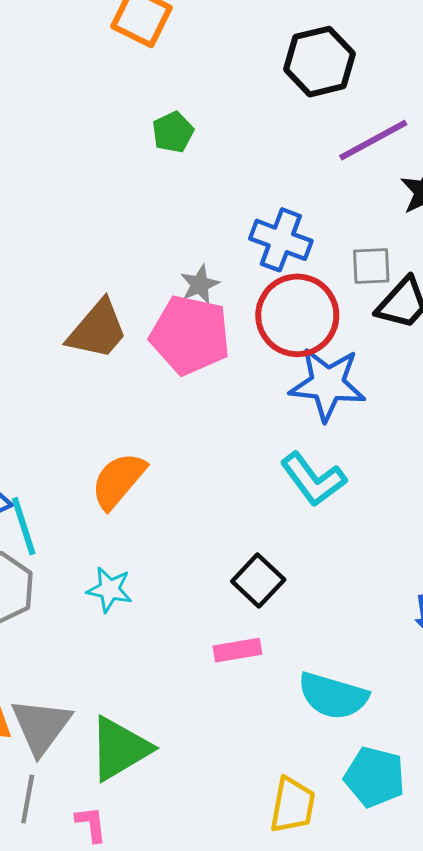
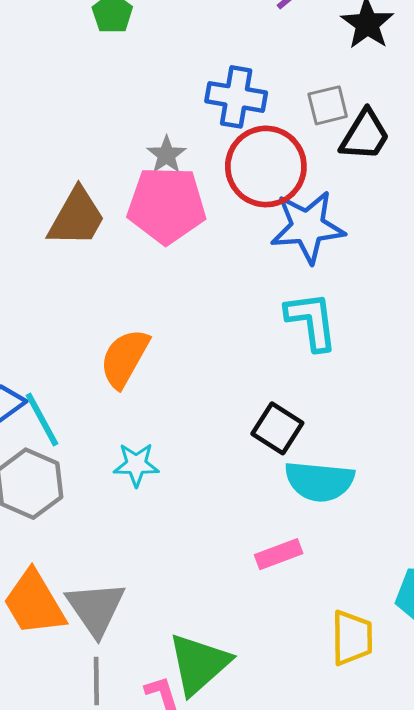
cyan L-shape: (313, 479) -> (311, 321), turned -140
pink rectangle: (237, 650) -> (279, 554), moved
cyan semicircle: (333, 696) -> (319, 481), moved
green triangle: (120, 749) -> (199, 664), moved

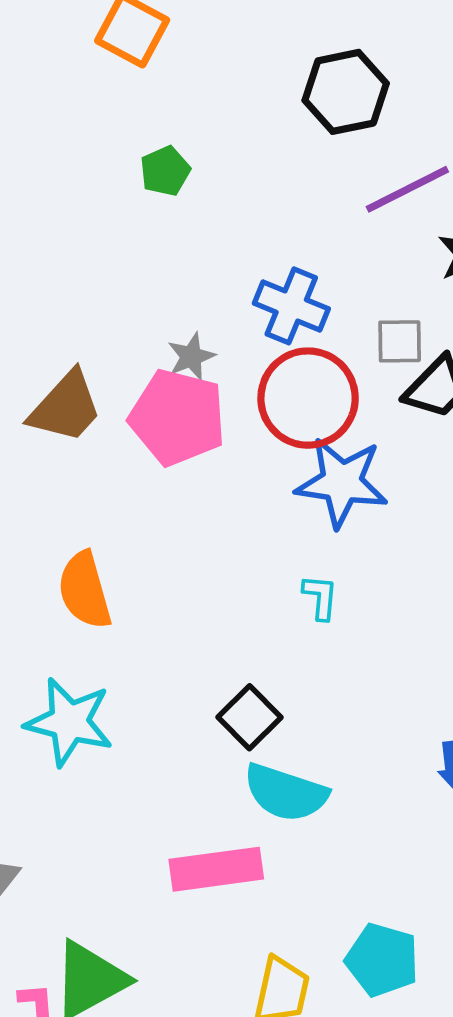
cyan L-shape: (311, 321) -> (320, 597), size x0.6
orange semicircle: (125, 358) -> (85, 590), turned -58
cyan star: (136, 465) -> (69, 722), size x1.6
pink rectangle: (279, 554) -> (216, 869), size x1.6

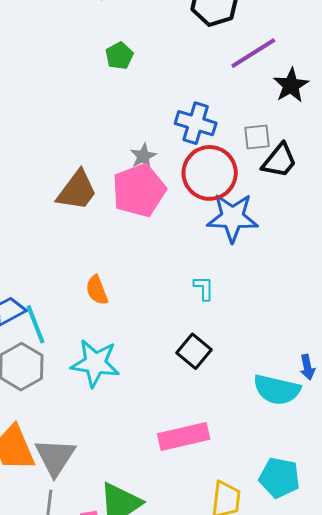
pink pentagon: (178, 417) -> (139, 190), turned -30
orange semicircle: (85, 590) -> (97, 290), size x0.7
cyan L-shape: (320, 597) -> (204, 288), moved
cyan semicircle: (286, 793) -> (277, 390), moved

